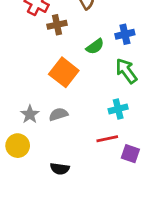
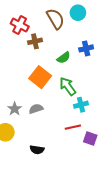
green arrow: (126, 71) -> (68, 86), moved

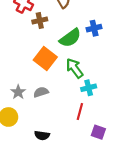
green semicircle: (64, 58) -> (70, 38), size x1.5
red line: (73, 127) -> (80, 112), turned -63
purple square: (90, 138) -> (98, 132), moved

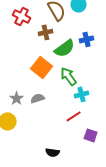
brown cross: (40, 21) -> (46, 32), moved
red line: (80, 112) -> (74, 116), turned 42
black semicircle: (42, 135) -> (53, 152), moved

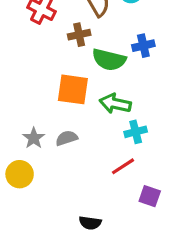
green semicircle: (65, 48) -> (109, 60), turned 50
orange square: (42, 67) -> (73, 89), turned -30
green arrow: (69, 76) -> (115, 104), turned -42

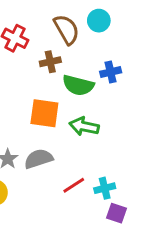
cyan cross: (136, 132) -> (105, 188), moved
gray semicircle: (67, 138) -> (39, 159), size x1.4
red line: (123, 166) -> (74, 185), moved

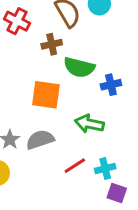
blue cross: (111, 72) -> (111, 85), moved
green arrow: (84, 126) -> (89, 124), moved

